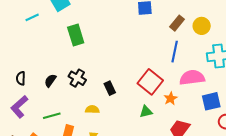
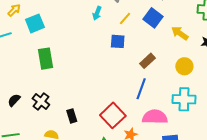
yellow circle: (202, 26) -> (184, 66), moved

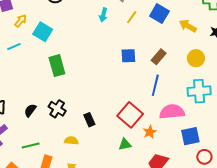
cyan square: (35, 23) -> (43, 32), turned -30
blue square: (118, 41) -> (128, 56), moved

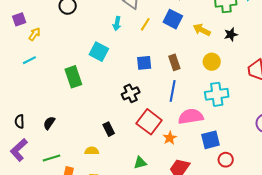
cyan square: (43, 32) -> (99, 52), moved
brown rectangle: (159, 57) -> (174, 62), turned -56
black cross: (57, 109) -> (131, 93), moved, turned 36
green triangle: (125, 144) -> (140, 163), moved

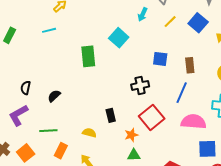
orange star: (170, 138) -> (131, 135), moved

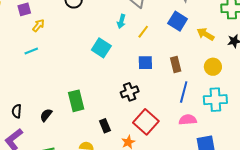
yellow line: (170, 22) -> (143, 32), moved
green rectangle: (88, 56) -> (76, 101), moved
blue line: (182, 93) -> (184, 92), moved
pink semicircle: (193, 122) -> (188, 120), size x0.7

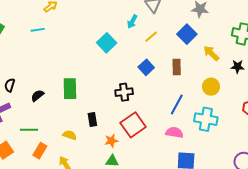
blue square: (145, 63) -> (146, 67), turned 35
brown rectangle: (176, 64) -> (177, 67), moved

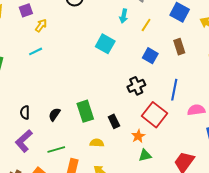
green rectangle: (70, 89) -> (85, 111), moved
blue line: (177, 105) -> (174, 90), moved

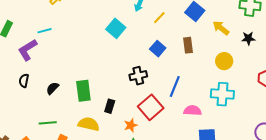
cyan line: (36, 51) -> (44, 31), moved
black rectangle: (114, 121) -> (110, 106), turned 32
purple L-shape: (24, 141) -> (27, 50), moved
yellow semicircle: (97, 143) -> (89, 124), size x1.5

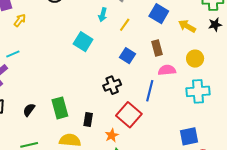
black star: (248, 38) -> (215, 25), moved
pink semicircle: (193, 111) -> (167, 70), moved

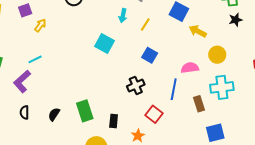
yellow arrow: (187, 26) -> (198, 31), moved
brown rectangle: (157, 48) -> (199, 104), moved
red square: (129, 115) -> (154, 114), size x0.7

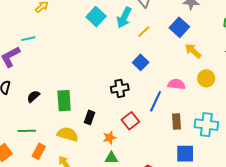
cyan arrow: (123, 16) -> (124, 17), size x1.5
cyan square: (105, 43) -> (96, 17), moved
cyan cross: (222, 87) -> (206, 125), moved

